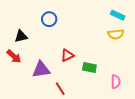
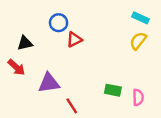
yellow semicircle: (116, 34) -> (138, 41), turned 133
red triangle: (67, 55) -> (74, 40), moved
green rectangle: (89, 67) -> (113, 90), moved

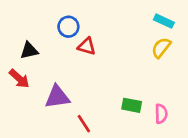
red triangle: (74, 40) -> (87, 46), turned 42

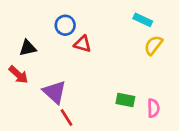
cyan rectangle: (164, 21) -> (143, 20), moved
purple triangle: (57, 97) -> (54, 92), turned 50
red line: (84, 124) -> (66, 117), moved

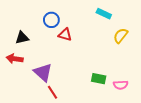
cyan rectangle: (143, 20) -> (104, 14), moved
red arrow: (18, 75) -> (15, 59), turned 147
pink semicircle: (153, 108) -> (121, 85), turned 88

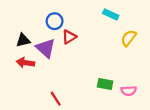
red triangle: (65, 35) -> (69, 37), turned -48
red arrow: (15, 59) -> (25, 63), moved
purple triangle: (43, 72) -> (46, 48), moved

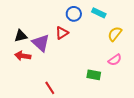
blue circle: (55, 21) -> (74, 14), moved
pink semicircle: (129, 91) -> (115, 60), moved, turned -32

